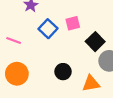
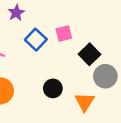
orange triangle: (91, 83) -> (85, 102), turned -48

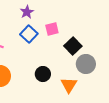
purple star: (16, 13) -> (27, 12), moved

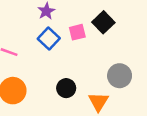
black square: (73, 46) -> (103, 22), moved

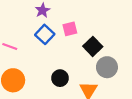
black square: (103, 22) -> (93, 46), moved

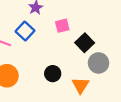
blue square: (45, 34) -> (25, 31), moved

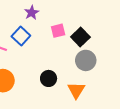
black square: (85, 43) -> (80, 37), moved
gray circle: (98, 63) -> (86, 60), moved

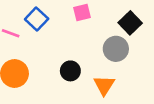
black square: (80, 37) -> (130, 23), moved

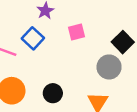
black circle: (70, 71) -> (53, 93), moved

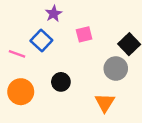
black circle: (53, 93) -> (61, 82), moved

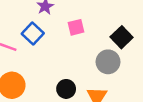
black circle: (61, 82) -> (66, 89), moved

